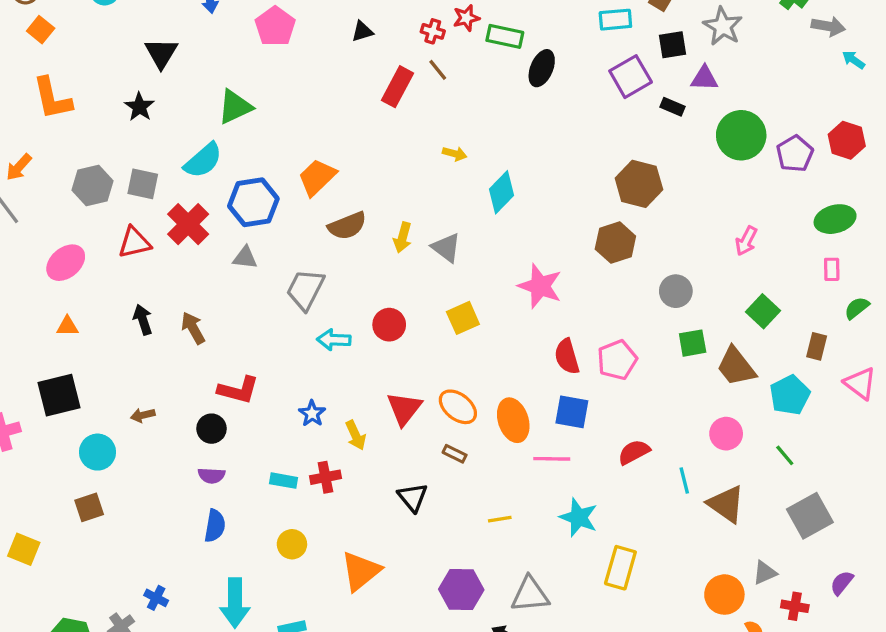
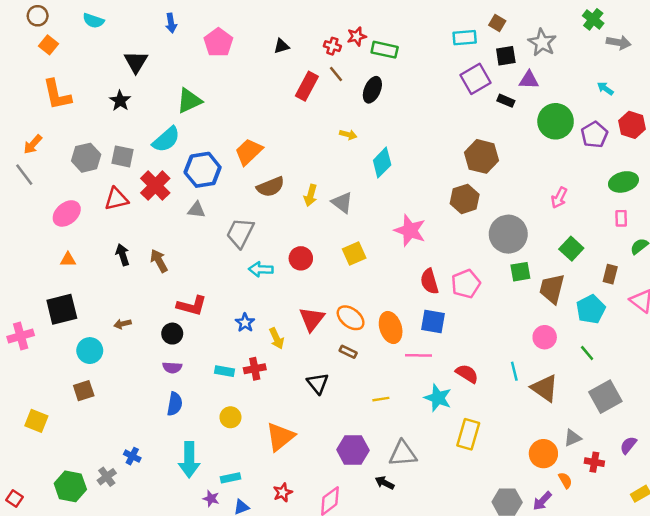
cyan arrow: (853, 60) -> (605, 89), moved
black ellipse: (542, 68) -> (372, 90), moved
gray circle: (676, 291) -> (508, 234), size x1.6
brown trapezoid: (736, 367) -> (552, 289), turned 52
red semicircle: (634, 452) -> (467, 374), moved, turned 60

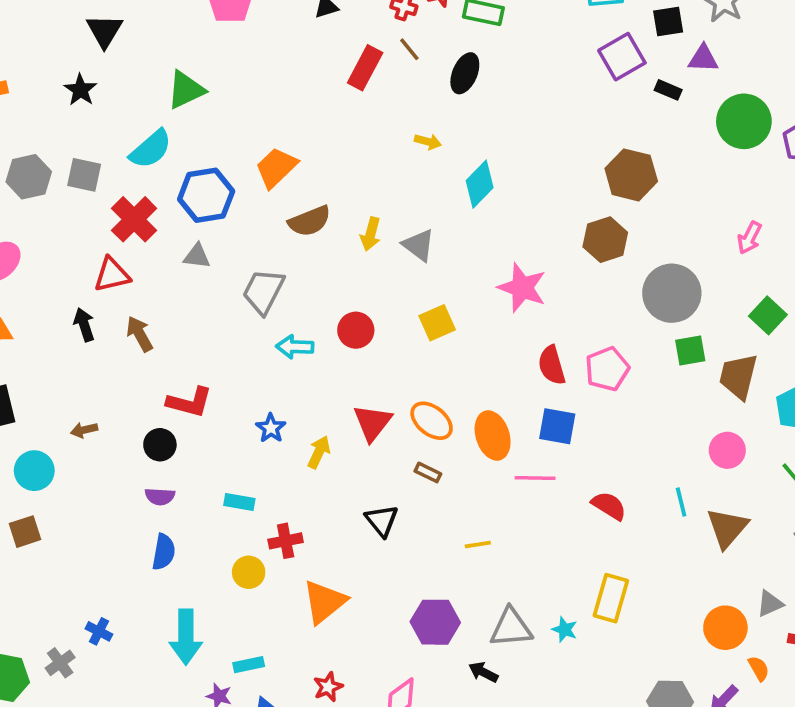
red triangle: (116, 199) -> (112, 275), moved
yellow arrow: (277, 338) -> (319, 452), turned -130
red cross: (255, 369) -> (286, 541), moved
brown triangle: (545, 388) -> (727, 528), turned 36
cyan star: (438, 398) -> (565, 630), moved, size x0.6

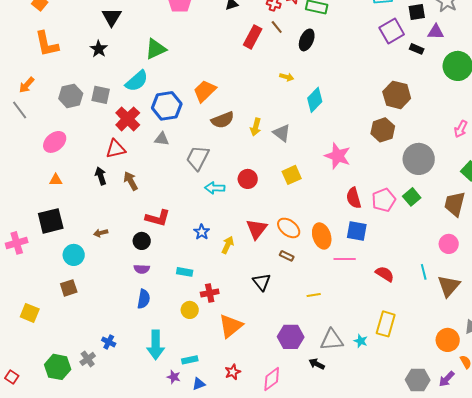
green square: (690, 350) -> (412, 197), moved, turned -30

